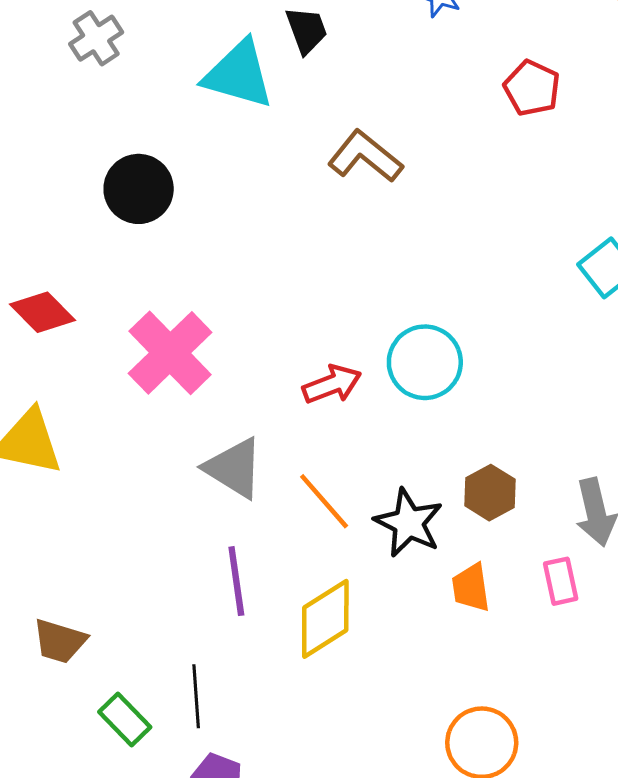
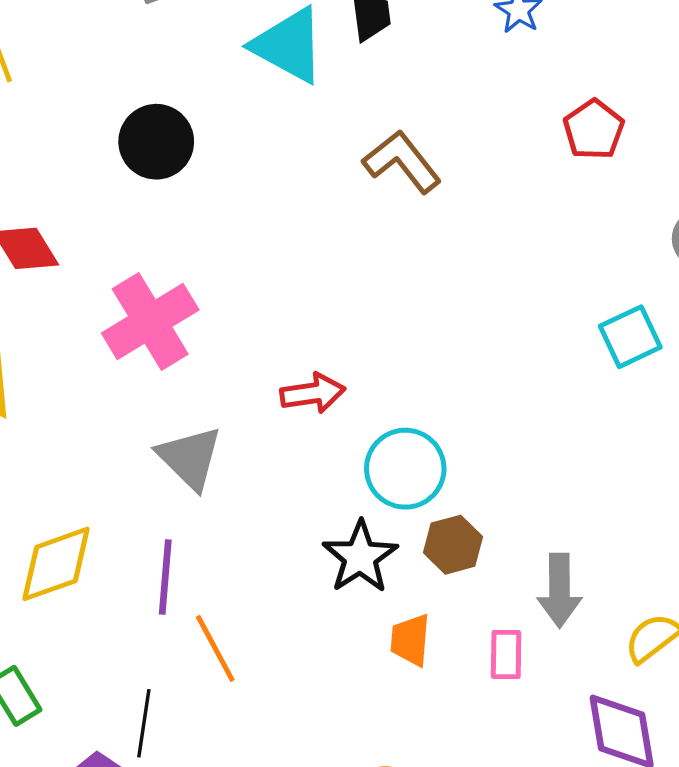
cyan circle: (425, 362) -> (405, 469), moved
orange line: (324, 501) -> (215, 648), moved
yellow diamond: (325, 619) -> (56, 564), moved
black line: (196, 696) -> (144, 723), moved

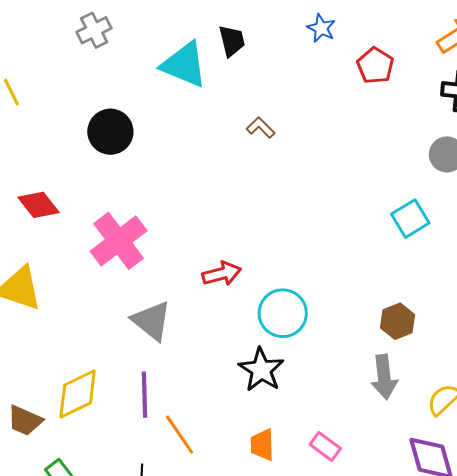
red pentagon: (594, 130) -> (375, 66), moved
brown L-shape: (402, 162) -> (261, 128), size x0.6
brown hexagon: (453, 545) -> (398, 321), moved
orange trapezoid: (410, 640) -> (262, 445), moved
pink rectangle: (506, 655) -> (325, 446), moved, turned -48

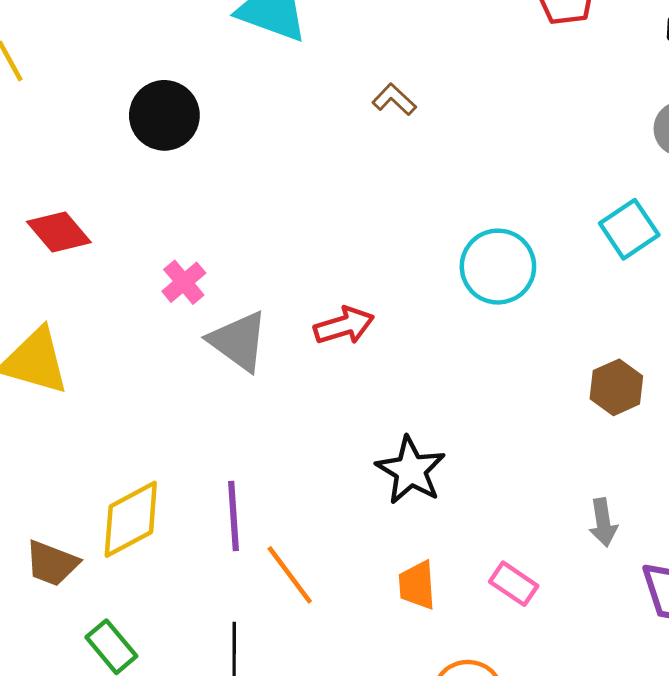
pink cross: (119, 241) -> (184, 282), size x0.5
cyan circle: (283, 313) -> (498, 267), moved
gray triangle: (151, 321) -> (238, 341), moved
gray arrow: (384, 377) -> (603, 522), moved, size x0.7

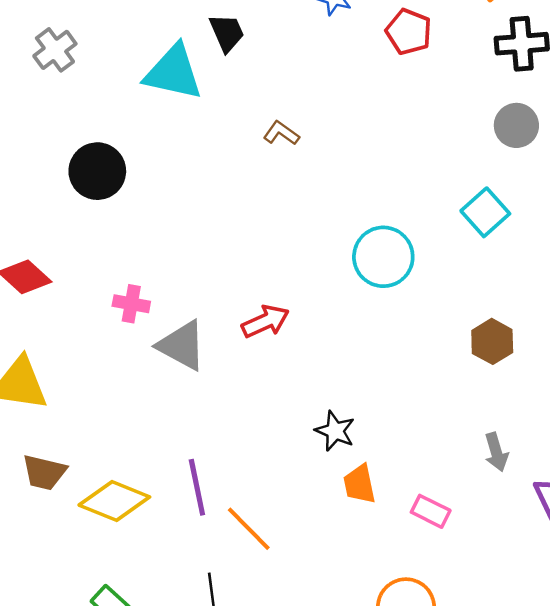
pink cross: (184, 282) -> (131, 304), turned -32
black star: (411, 470) -> (335, 431), size x0.7
yellow diamond: (131, 519) -> (114, 501), turned 58
brown trapezoid: (52, 563) -> (44, 472), moved
orange trapezoid: (417, 585) -> (360, 484), moved

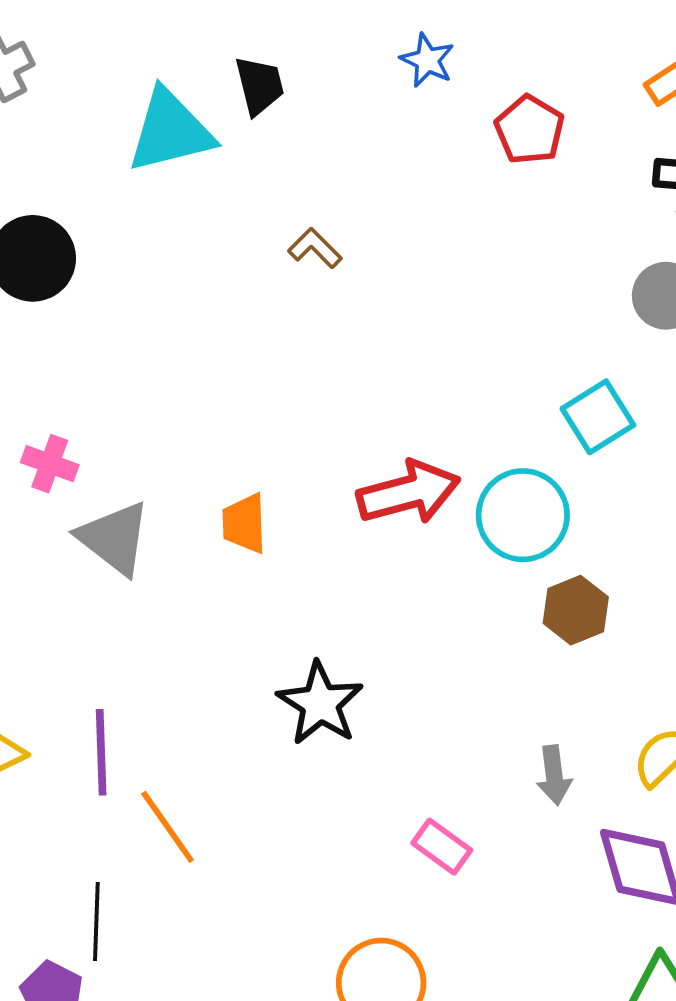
cyan triangle: (173, 72) -> (170, 131), turned -36
cyan circle: (383, 257) -> (523, 515), moved
red arrow: (265, 321) -> (409, 492), moved, size x1.4
black star: (335, 431) -> (320, 703), size x1.4
orange trapezoid: (360, 484) -> (244, 523), moved

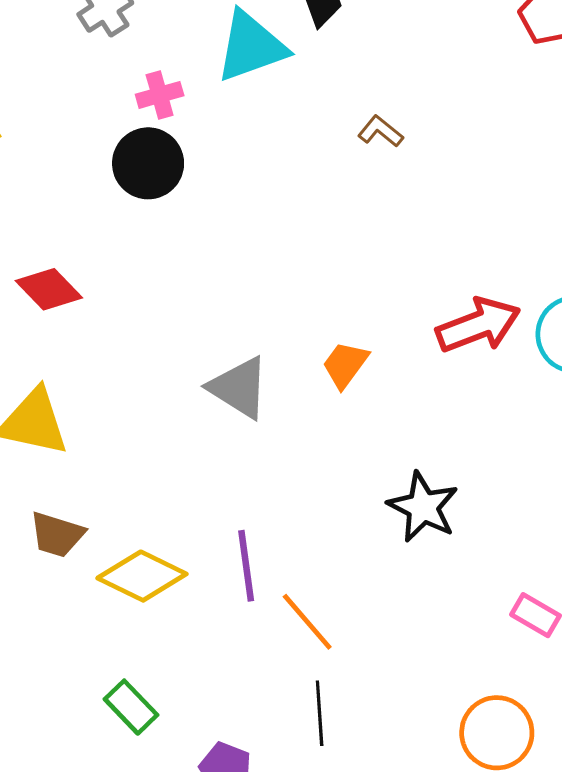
pink cross: (50, 464) -> (160, 95), moved, turned -30
orange trapezoid: (244, 523) -> (345, 365), turned 44
black line: (96, 921) -> (320, 713), moved

